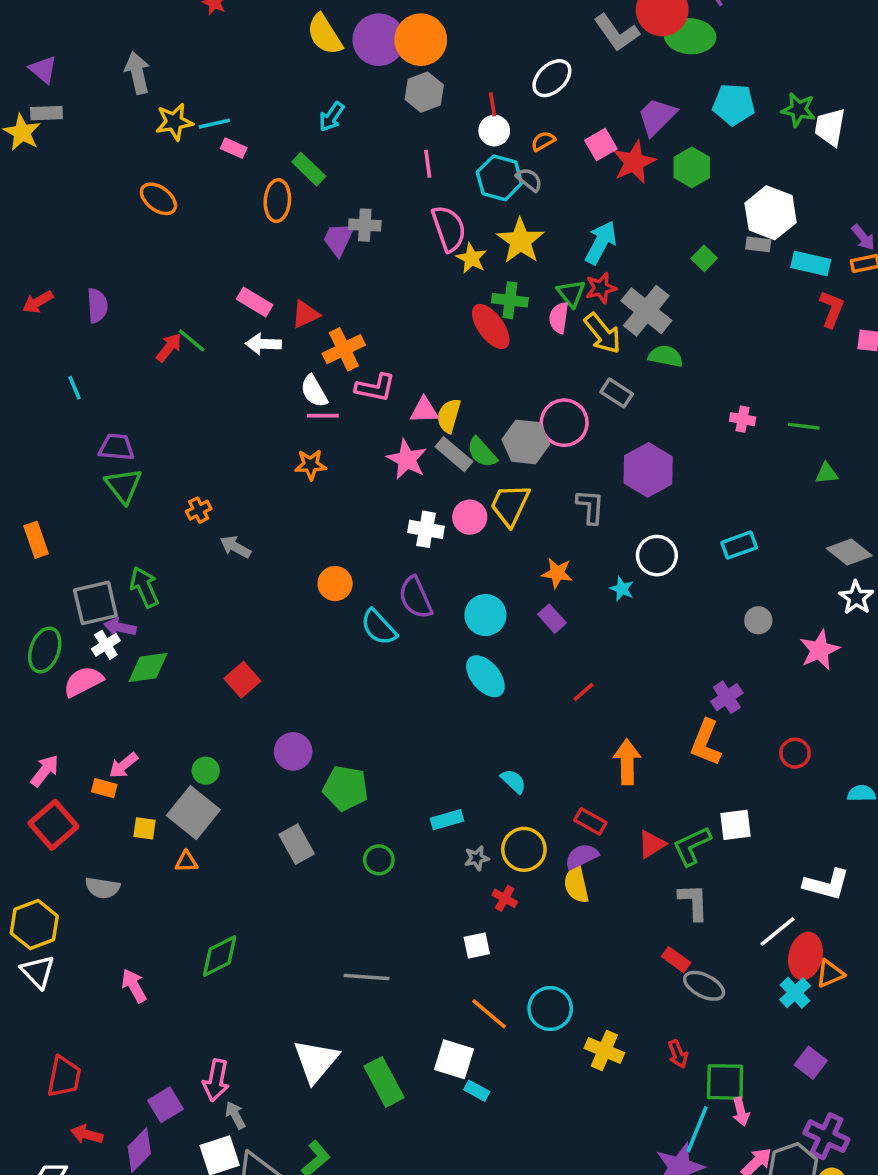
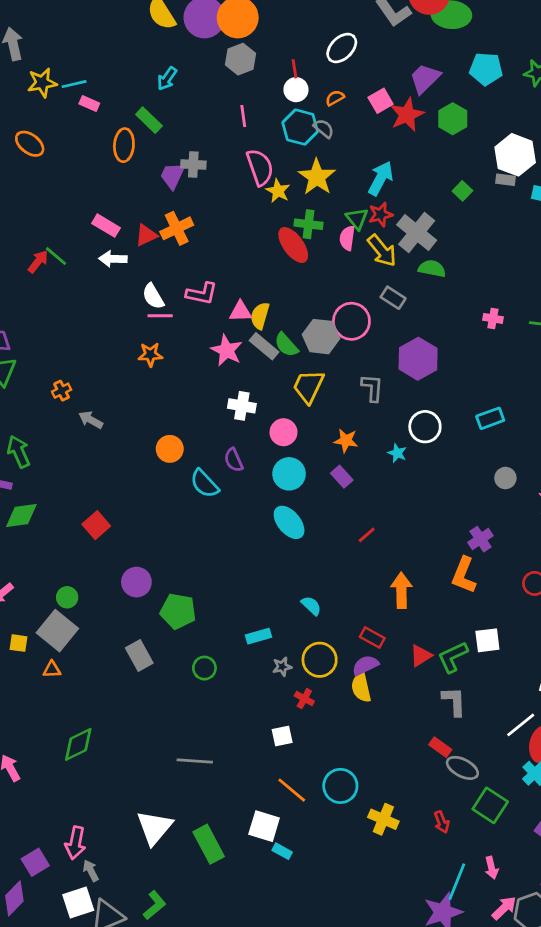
orange cross: (344, 349) -> (177, 228), moved
pink circle: (470, 517) -> (283, 432), moved
purple semicircle: (416, 598) -> (234, 460), size x0.7
green square: (725, 1082) -> (490, 805), moved, turned 32

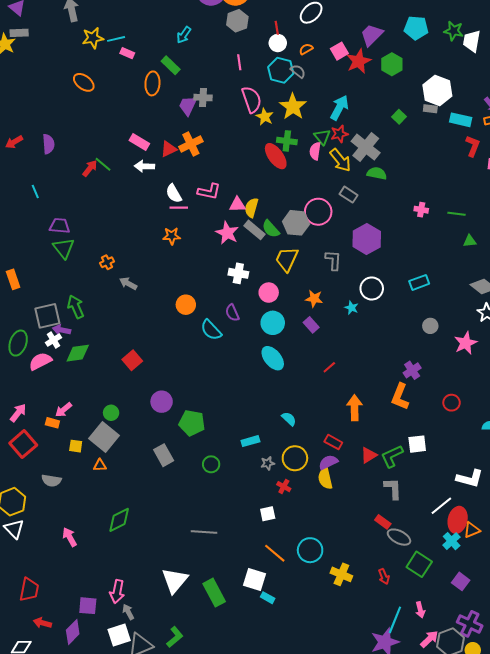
purple square: (35, 862) -> (88, 606), turned 36

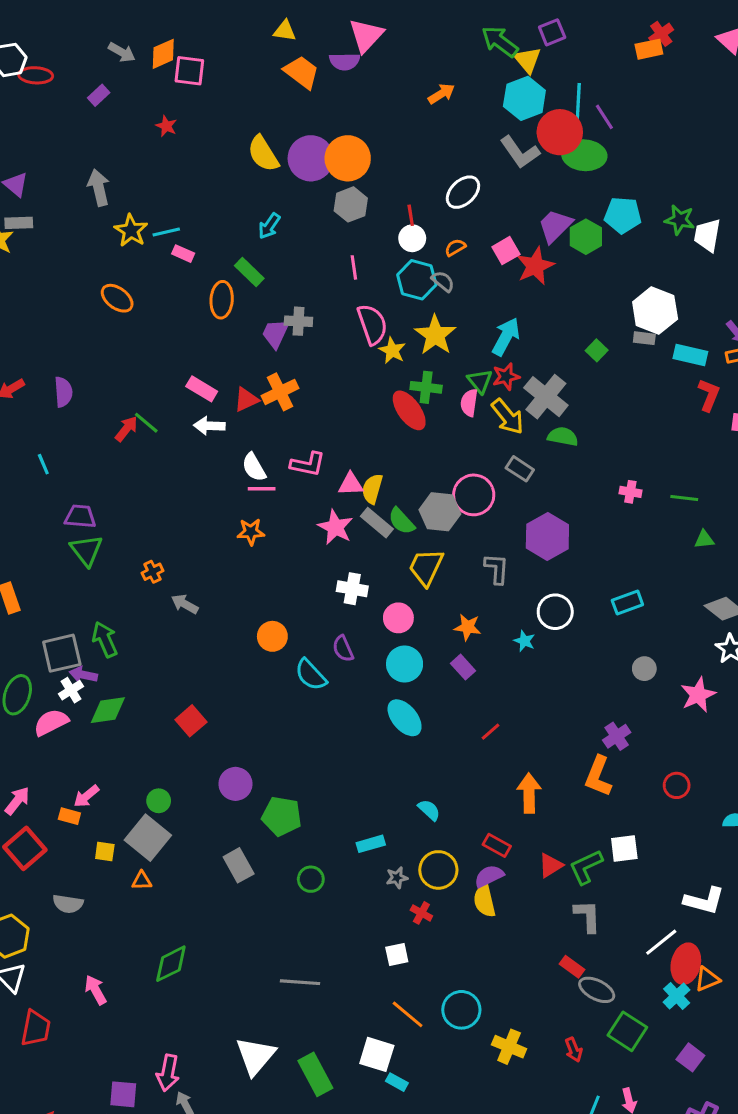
yellow star: (93, 38) -> (131, 231), turned -30
green hexagon: (392, 64) -> (586, 237), moved
red trapezoid: (29, 590) -> (36, 1028), moved

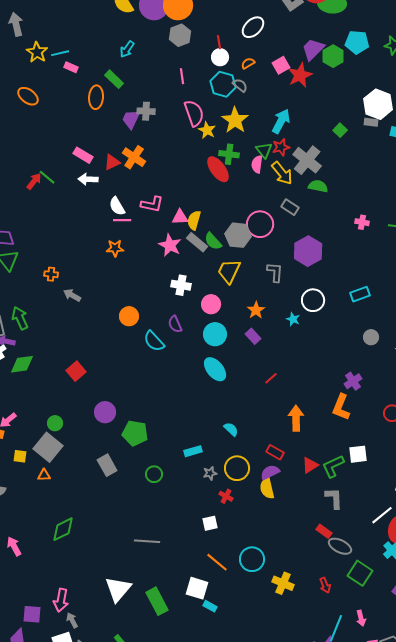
orange cross: (280, 392) -> (134, 157), turned -30
orange cross: (152, 572) -> (51, 274), turned 32
orange star: (468, 627) -> (256, 310), turned 30

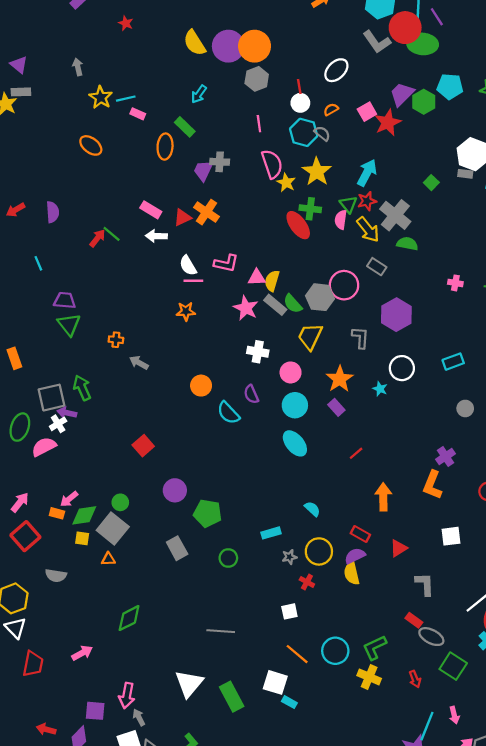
gray arrow: (16, 24) -> (78, 67), size x0.7
orange star: (256, 310) -> (340, 379), size x1.4
green diamond: (22, 364) -> (84, 515), moved
green L-shape: (333, 466) -> (375, 647), moved
pink arrow: (14, 546) -> (82, 653), moved, turned 90

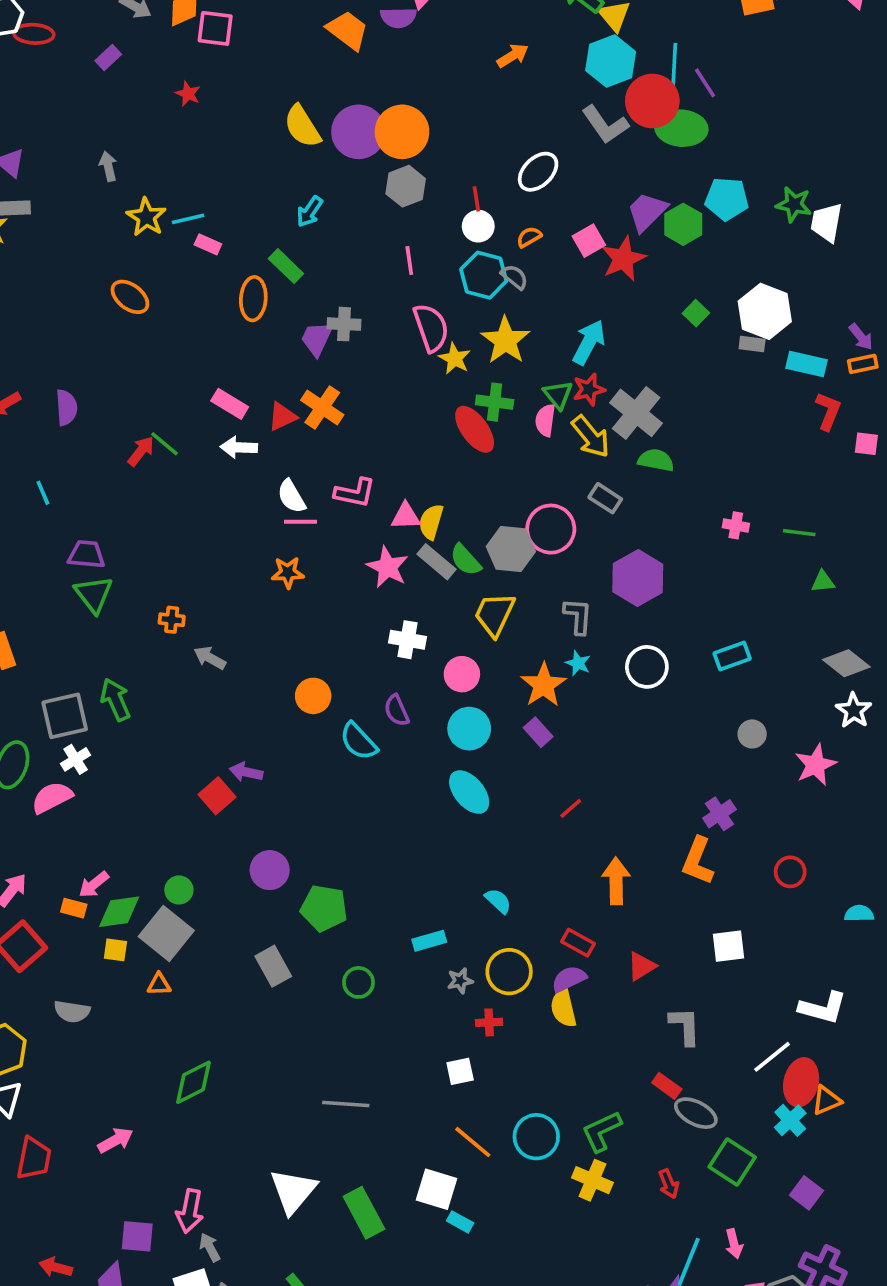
green square: (431, 183) -> (696, 313), moved
cyan star: (380, 389) -> (578, 663), moved
purple arrow: (67, 413) -> (246, 772), moved
red cross: (307, 582) -> (489, 1022), turned -32

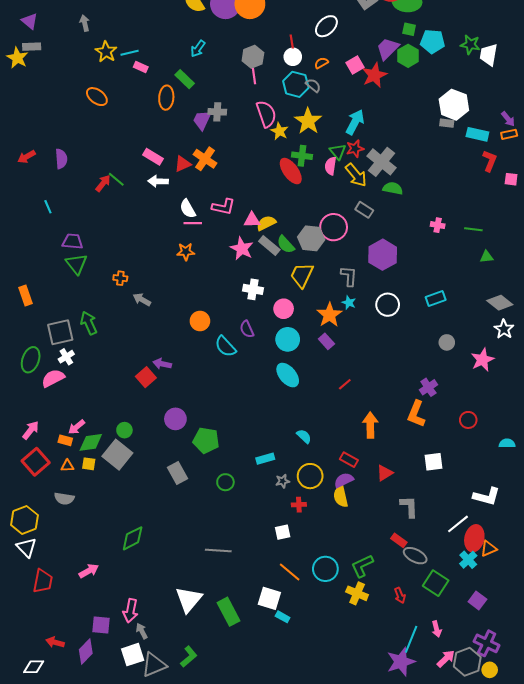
gray hexagon: (406, 186) -> (253, 57), moved
green square: (696, 313) -> (409, 29), moved, turned -32
yellow semicircle: (431, 522) -> (266, 223), turned 48
orange triangle: (159, 984) -> (67, 466), moved

